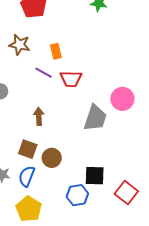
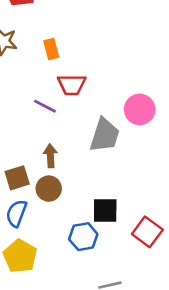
purple line: (44, 73) -> (45, 106), moved
brown arrow: (39, 116) -> (50, 156), moved
brown square: (28, 149) -> (17, 178), turned -36

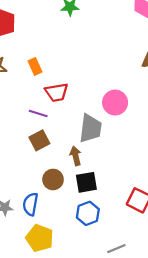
brown arrow: (50, 156) -> (76, 156), moved
brown square: (17, 178) -> (39, 140), moved
black square: (105, 211) -> (86, 182), moved

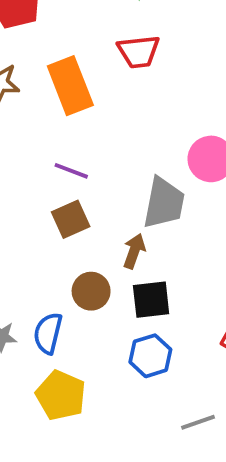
orange rectangle: (35, 66) -> (70, 86), size x1.8
red trapezoid: (57, 92) -> (139, 52), moved
brown arrow: (76, 156) -> (134, 251), turned 30

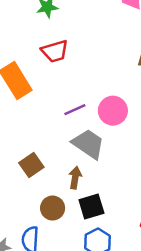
purple line: (71, 171) -> (75, 110), moved, turned -35
gray trapezoid: (164, 203) -> (88, 144), turned -56

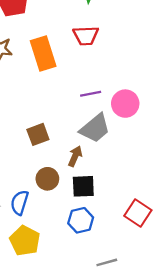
gray trapezoid: (88, 144) -> (95, 128), turned 92

